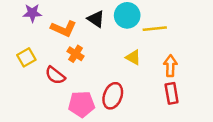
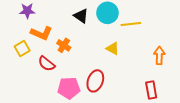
orange L-shape: (64, 29) -> (41, 33), moved
orange arrow: (170, 66) -> (159, 56), moved
red rectangle: (172, 93) -> (151, 90), moved

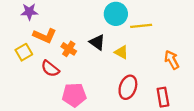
black triangle: (81, 16) -> (97, 42), moved
orange arrow: (159, 56) -> (172, 60), turned -30
red ellipse: (95, 81) -> (128, 87), moved

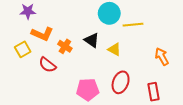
pink pentagon: (74, 95) -> (88, 90), moved

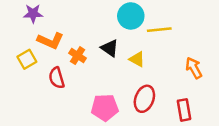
red semicircle: (47, 65) -> (57, 78), turned 36

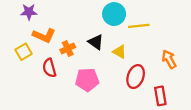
orange cross: (78, 56) -> (68, 49), turned 32
red ellipse: (144, 99) -> (136, 77), moved
pink pentagon: (105, 107) -> (87, 80), moved

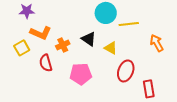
orange arrow: (169, 59) -> (157, 43), moved

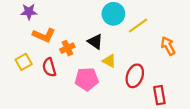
yellow line: (129, 24) -> (138, 26), turned -30
yellow square: (22, 48) -> (24, 62), moved
yellow triangle: (111, 48) -> (109, 61), moved

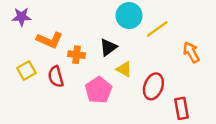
purple star: (29, 12) -> (22, 17), moved
black triangle: (95, 42) -> (108, 47), turned 49
orange cross: (67, 48) -> (77, 55), turned 32
pink pentagon: (87, 79) -> (98, 90), turned -30

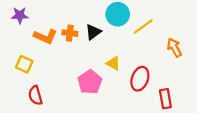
black triangle: (108, 47) -> (93, 32), moved
orange cross: (77, 55) -> (70, 33), moved
yellow square: (26, 71) -> (24, 64), turned -36
red semicircle: (56, 77) -> (35, 95), moved

